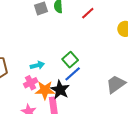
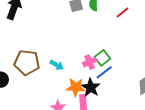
cyan arrow: (37, 65) -> (57, 65), moved, turned 40
pink cross: (31, 83) -> (90, 62), moved

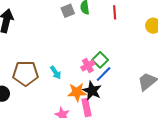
red line: (123, 12) -> (115, 12), turned -48
cyan arrow: (57, 65) -> (56, 72), turned 32

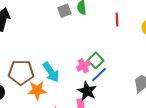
red line: (115, 12) -> (117, 20), moved
cyan arrow: (56, 72) -> (51, 72), size x1.5
orange star: (77, 92) -> (37, 90), moved

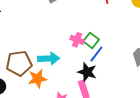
pink cross: (83, 66) -> (77, 40), moved, turned -32
cyan arrow: (51, 72) -> (49, 59), turned -50

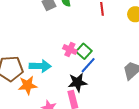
black star: (87, 72) -> (78, 82), turned -30

